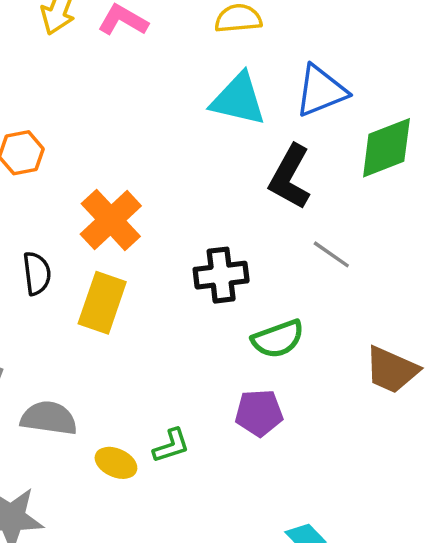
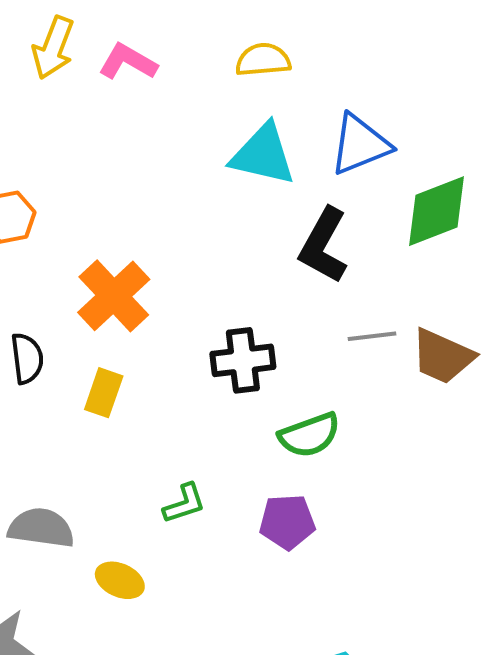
gray line: (331, 254) -> (372, 336), turned -42
yellow rectangle: (102, 303) -> (104, 393), size x0.7
brown trapezoid: (392, 370) -> (443, 356), moved
green L-shape: (171, 446) -> (184, 504), moved

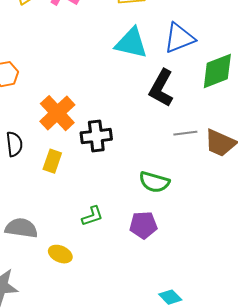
black cross: (243, 360) -> (96, 136), moved
green semicircle: (309, 435) -> (154, 182), turned 36

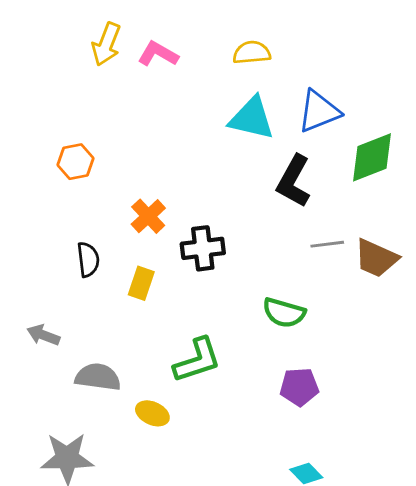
orange cross: (57, 113) -> (148, 216), size x0.7
green L-shape: (92, 216) -> (197, 360), size x1.6
purple pentagon: (143, 225) -> (299, 387), moved

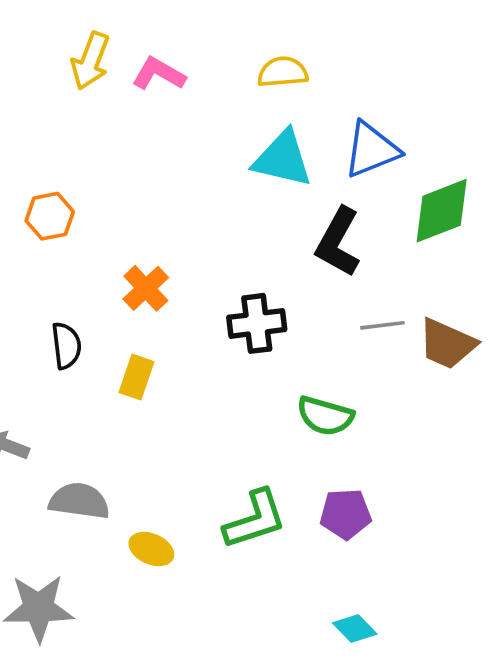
black cross: (203, 248) -> (257, 323), moved
green L-shape: (197, 360) -> (255, 519), moved

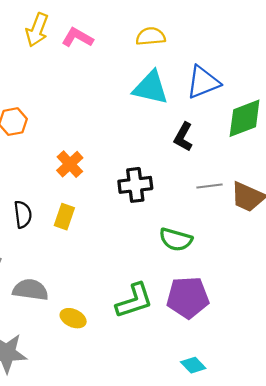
black L-shape: (338, 242) -> (183, 137), size x0.7
black semicircle: (66, 346) -> (23, 214), moved
purple pentagon: (346, 514) -> (188, 297), size x1.4

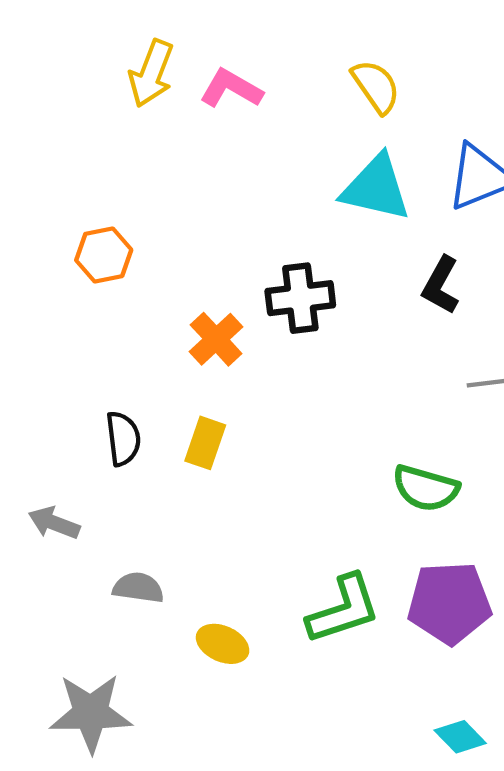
yellow semicircle: (151, 36) -> (376, 86), turned 60
black cross: (135, 185) -> (300, 298), moved
gray semicircle: (30, 290) -> (138, 588), size x0.7

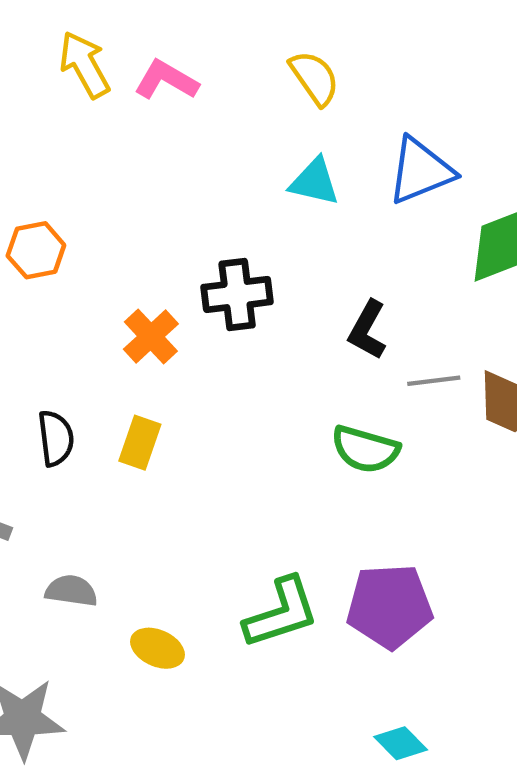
yellow arrow: (151, 73) -> (85, 65), turned 130
cyan triangle: (376, 188) -> (314, 182), size x0.7
black L-shape: (441, 285) -> (367, 330), moved
green semicircle: (426, 488) -> (365, 449), moved

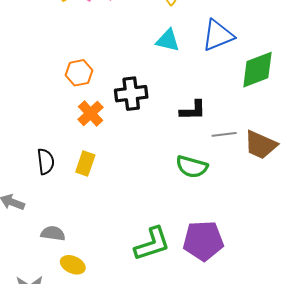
orange hexagon: (36, 250) -> (79, 73), moved
black L-shape: (367, 330) -> (193, 110), turned -120
yellow ellipse: (157, 648) -> (73, 265), moved

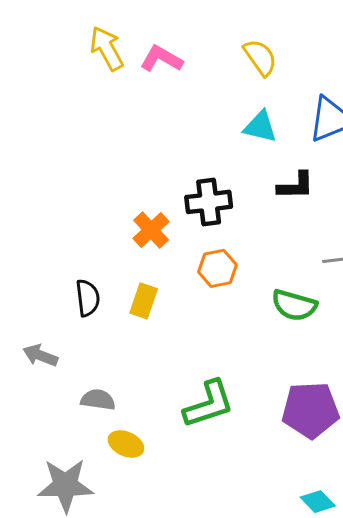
orange hexagon: (79, 73) -> (217, 268), moved
black L-shape: (193, 110) -> (296, 186), moved
green L-shape: (152, 244) -> (209, 404), moved

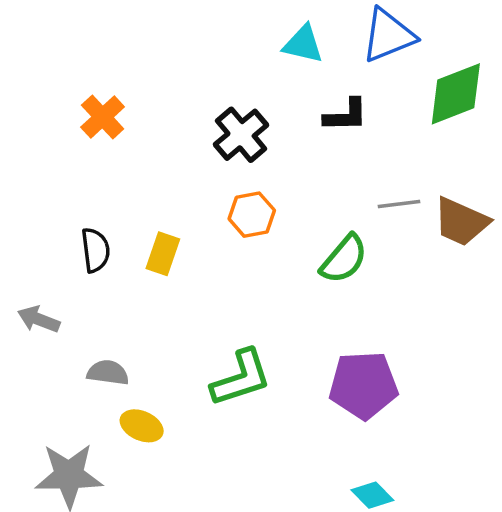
black cross: (209, 202) -> (241, 135), turned -33
orange cross: (151, 230) -> (103, 117), moved
green semicircle: (294, 305) -> (344, 259), turned -66

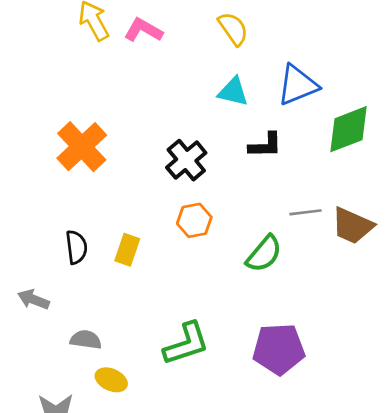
orange cross: (103, 117) -> (82, 147), size x1.5

